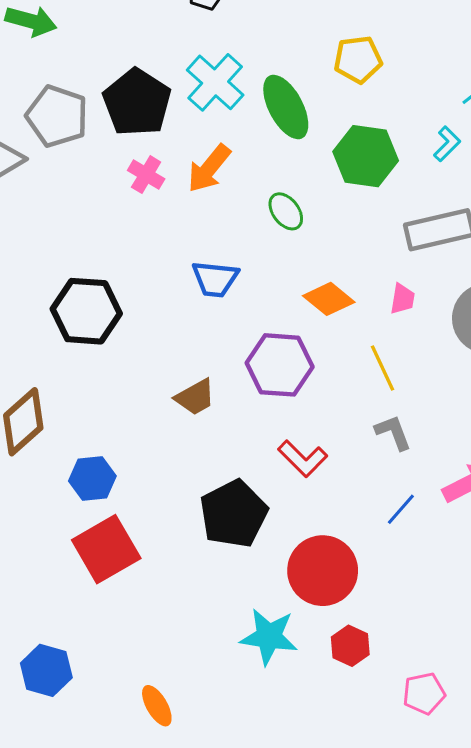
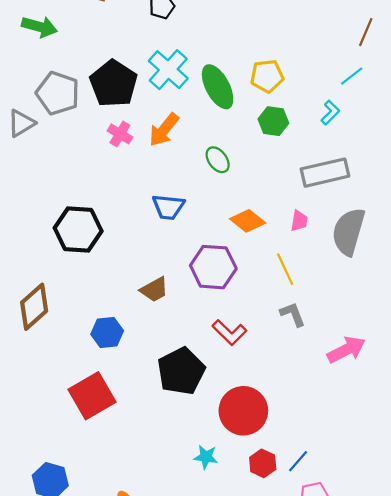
yellow pentagon: (358, 59) -> (267, 76), moved
green hexagon: (366, 156) -> (273, 121), size x0.7
blue hexagon: (92, 478) -> (107, 332), moved
blue line: (401, 509) -> (298, 461), moved
cyan star: (269, 637) -> (206, 457), size x0.6

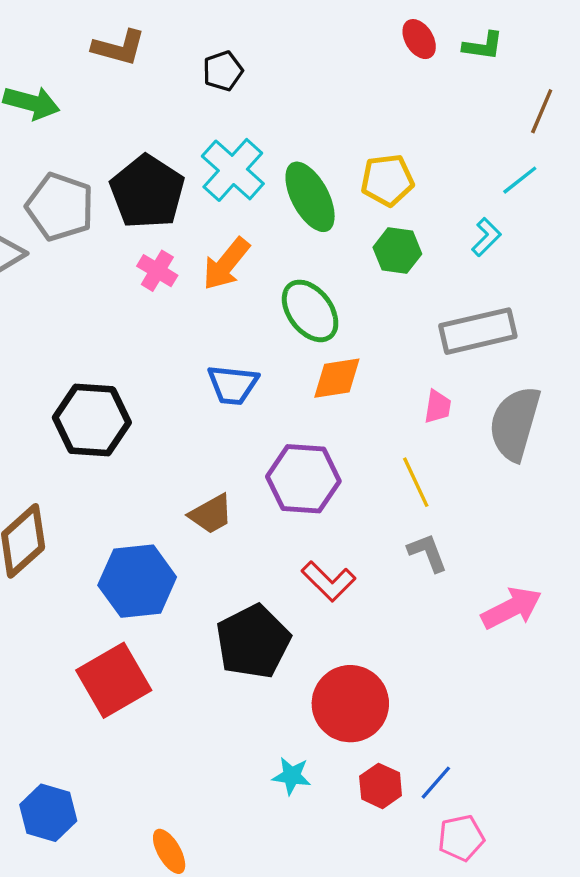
green ellipse: (218, 160) -> (310, 311), size x1.5
orange diamond: (248, 221) -> (337, 378), moved, turned -48
blue hexagon: (107, 332) -> (137, 581), size x1.5

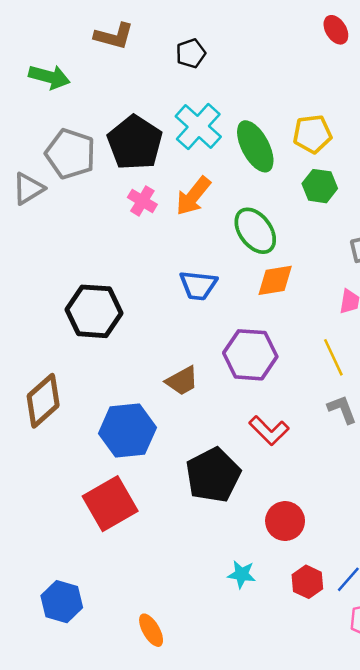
red circle: (350, 704) -> (285, 521), size x0.7

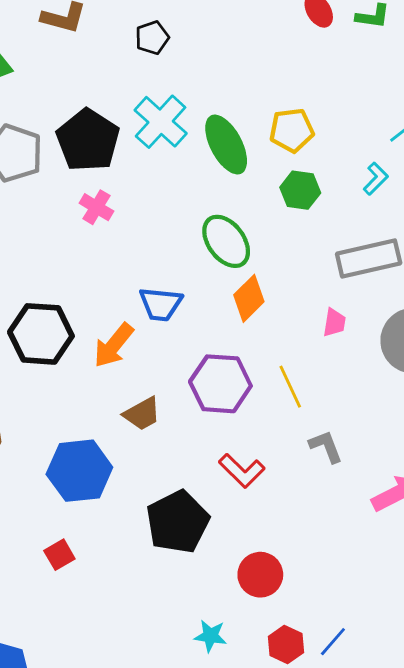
orange arrow: (193, 196) -> (114, 345), moved
orange diamond: (275, 280) -> (249, 298), turned -36
yellow line: (333, 357) -> (290, 387), moved
red square: (110, 504) -> (59, 555), size x0.5

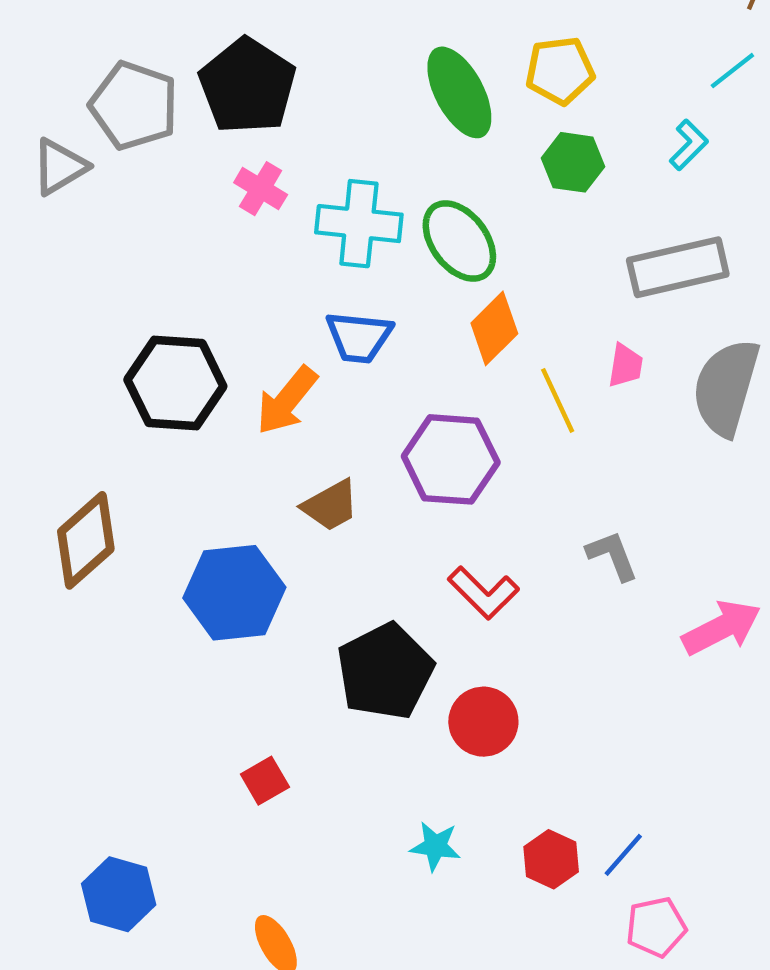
cyan cross: (161, 122) -> (359, 224), moved, turned -36
yellow line: (290, 387) -> (558, 400), moved
red square: (59, 555) -> (265, 781), moved
red circle: (260, 575) -> (483, 722), moved

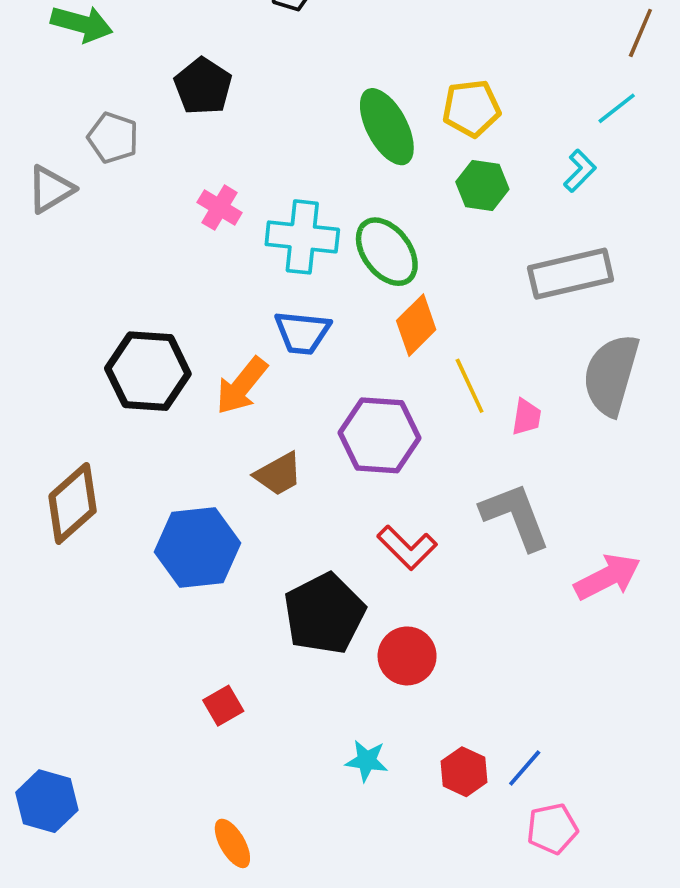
black pentagon: (247, 86) -> (203, 86), moved, size x0.7
gray pentagon: (134, 106) -> (113, 138), size x0.7
pink trapezoid: (625, 366) -> (526, 417), moved
gray L-shape: (612, 556) -> (515, 516), size x1.6
blue hexagon: (119, 894) -> (47, 801), moved

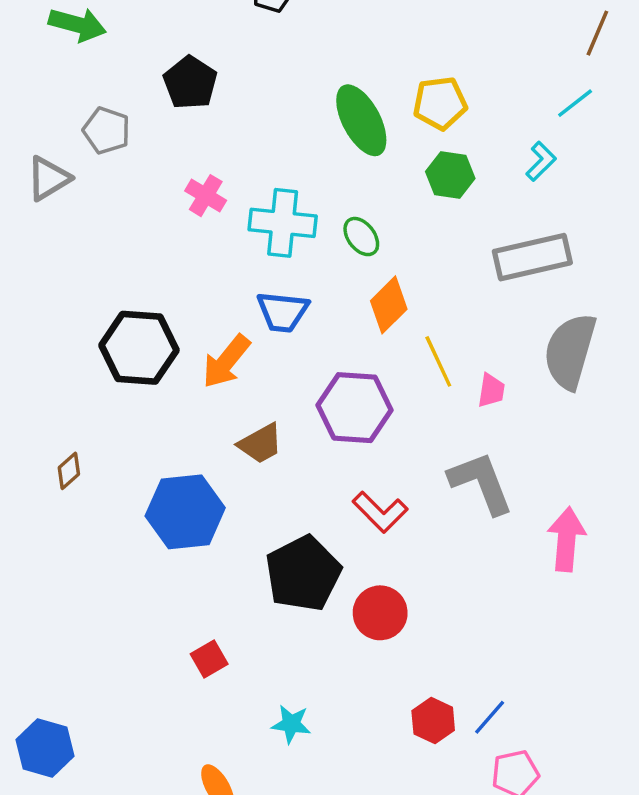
green ellipse: (387, 252) -> (361, 237), size x0.6
brown diamond: (73, 503) -> (69, 471), size x0.5
pink arrow: (607, 577) -> (567, 539), turned -58
cyan star: (367, 761) -> (291, 724), moved

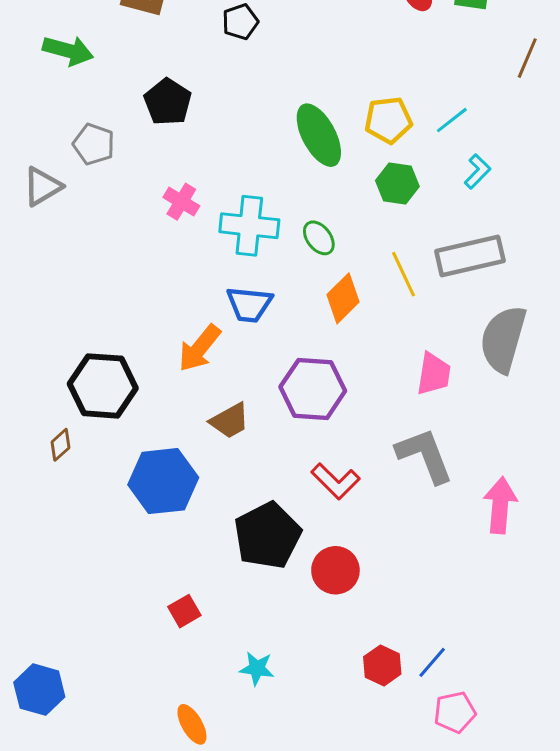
cyan line: (575, 103) -> (452, 120), moved
black hexagon: (139, 348) -> (103, 386), moved
yellow line: (438, 361) -> (403, 274), moved
pink trapezoid: (491, 391) -> (434, 374), size x1.4

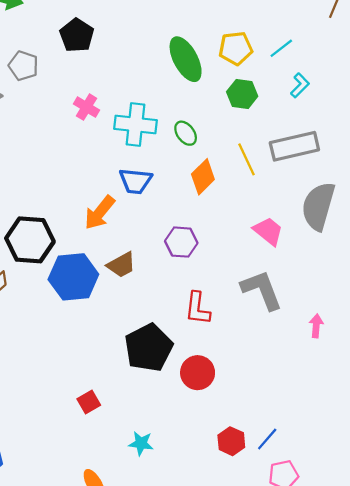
pink trapezoid: (434, 374) -> (268, 231), turned -60
purple hexagon: (313, 389) -> (181, 242), size x0.7
blue hexagon: (163, 481) -> (73, 277), moved
red L-shape: (335, 481) -> (198, 308), turned 52
pink arrow: (500, 505) -> (316, 326), size x0.6

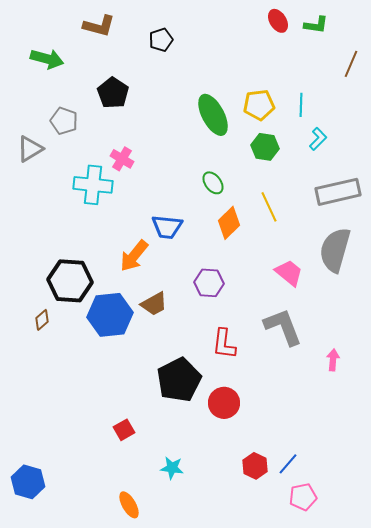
cyan line: (281, 48) -> (301, 105), turned -50
cyan cross: (136, 124) -> (93, 185), moved
gray rectangle: (294, 146) -> (338, 192), moved

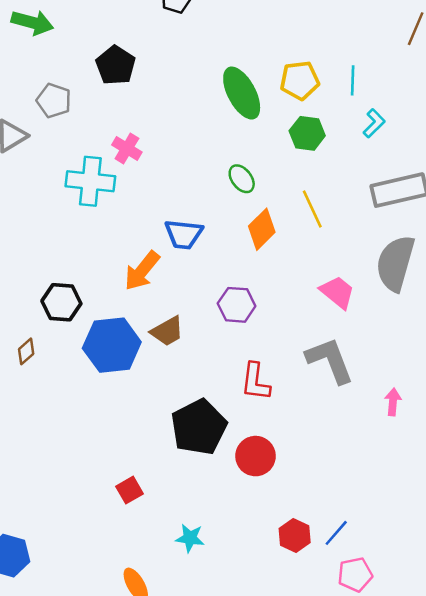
black hexagon: (70, 281) -> (61, 302), size x0.7

